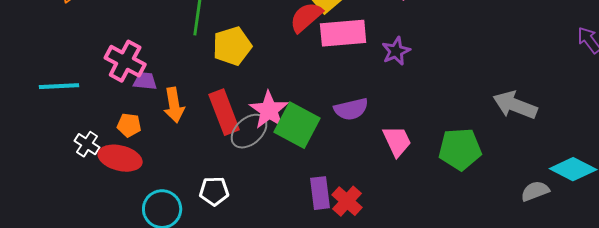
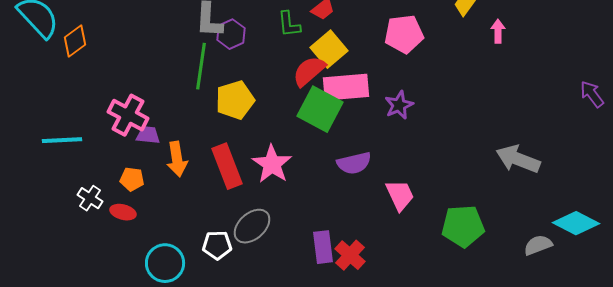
green square: (297, 125) -> (320, 109), moved
gray ellipse: (249, 131) -> (252, 226), moved
green pentagon: (460, 149) -> (463, 226), moved
red ellipse: (120, 158) -> (123, 212), size x0.6

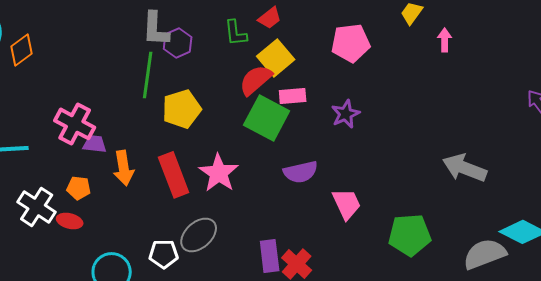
pink rectangle: (346, 87) -> (293, 96), size x0.6
white cross: (90, 198) -> (37, 207), size x1.5
gray semicircle: (538, 245) -> (485, 254), size x1.5

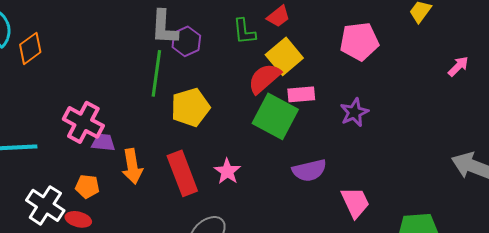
pink arrow: (445, 40) -> (458, 66), moved, turned 45
pink star: (219, 173) -> (227, 171), size x0.7

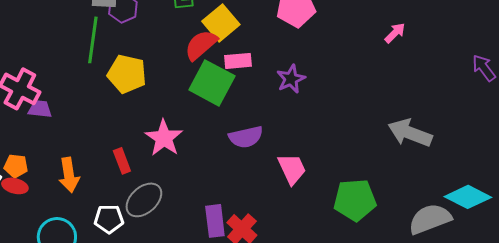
yellow pentagon: (190, 107) -> (127, 74), turned 30
orange arrow: (132, 166) -> (69, 175), moved
pink star: (227, 171) -> (164, 138), size x1.4
red rectangle: (182, 173) -> (122, 161), moved, size x0.6
orange pentagon: (87, 186) -> (16, 166), moved

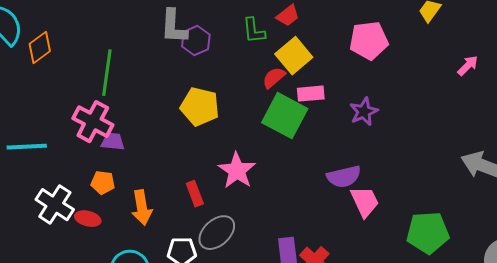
green line: (93, 40) -> (107, 73), moved
red semicircle: (201, 45) -> (274, 78), size x0.7
purple semicircle: (246, 137) -> (344, 177), moved
orange pentagon: (16, 166) -> (103, 183), moved

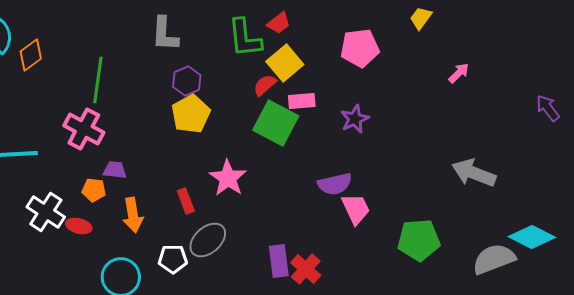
green L-shape: (254, 31) -> (245, 38), size x1.5
purple hexagon: (196, 41) -> (187, 81), moved
yellow pentagon: (200, 107) -> (191, 114), turned 30
purple trapezoid: (113, 142) -> (115, 170), moved

